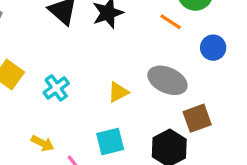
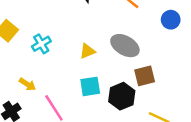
blue circle: (213, 48) -> (171, 20), moved
cyan square: (110, 142) -> (90, 86), moved

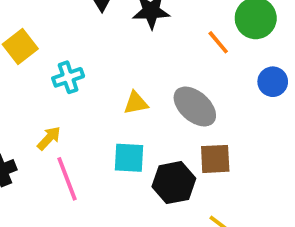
yellow arrow: (27, 84) -> (49, 138), moved, turned -91

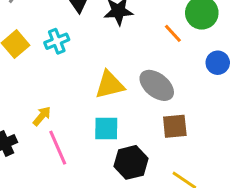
cyan cross: (68, 77) -> (57, 41), moved
yellow triangle: (136, 103) -> (110, 85), size x1.5
black hexagon: (174, 183) -> (131, 162), moved

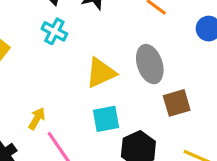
cyan cross: (57, 41) -> (54, 31), moved, turned -30
gray ellipse: (157, 85) -> (150, 64), turned 44

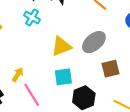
gray ellipse: (150, 64) -> (94, 42), turned 65

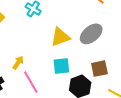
brown square: (110, 69) -> (99, 69), moved

